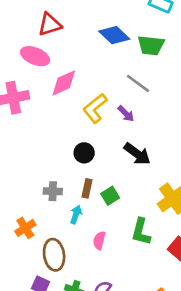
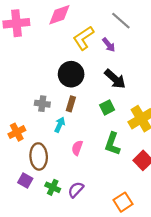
black circle: (84, 153) -> (71, 74), size x1.5
green square: (110, 196) -> (107, 107), moved

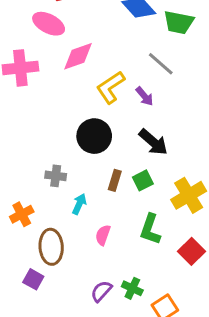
brown rectangle: (71, 104) -> (115, 180), moved
green cross: (53, 187) -> (132, 288), moved

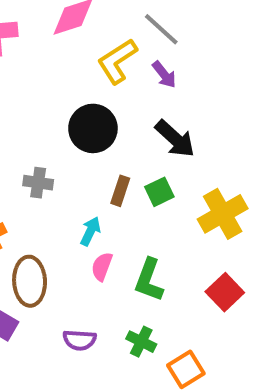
gray line: (161, 64) -> (161, 29), moved
cyan arrow: (79, 204) -> (90, 231), moved
green L-shape: (150, 229) -> (149, 280), moved
purple semicircle: (101, 291) -> (80, 340), moved, turned -130

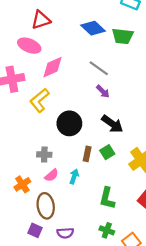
yellow L-shape: (117, 61) -> (39, 100), moved
pink semicircle: (102, 267) -> (52, 175), moved, turned -144
purple semicircle: (80, 340) -> (65, 233), moved

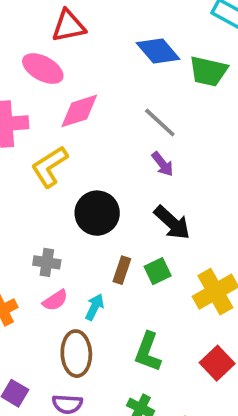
brown ellipse: (46, 206) -> (76, 354), moved

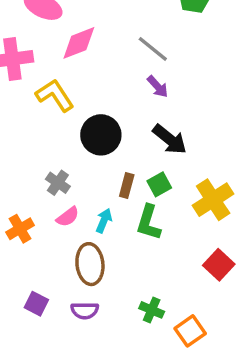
yellow L-shape: (50, 167) -> (55, 95), turned 93
gray cross: (47, 262) -> (58, 183), turned 30
green L-shape: (148, 352) -> (149, 223), moved

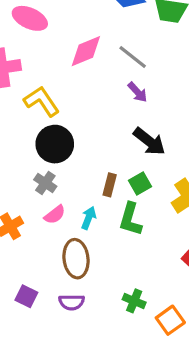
pink diamond: (79, 43) -> (86, 51), moved
black circle: (101, 135) -> (55, 144), moved

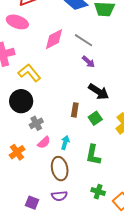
black circle: (55, 144) -> (21, 101), moved
gray cross: (45, 183) -> (36, 123), turned 32
brown rectangle: (110, 185) -> (75, 110), moved
green L-shape: (130, 219) -> (93, 155), moved
purple square: (26, 296) -> (32, 203), moved

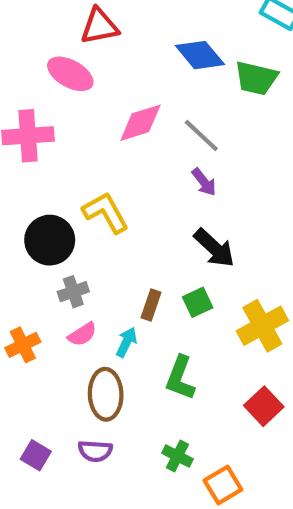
yellow L-shape: (29, 73) -> (106, 212), moved
brown rectangle: (75, 110) -> (151, 305), moved

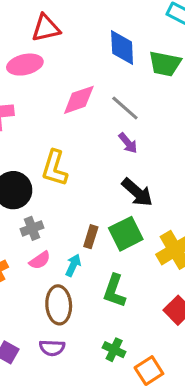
blue diamond: (200, 55) -> (122, 48), turned 39
pink ellipse: (70, 74) -> (25, 65), turned -40
yellow L-shape: (106, 212) -> (55, 168), turned -132
green square: (198, 302) -> (126, 234), size x1.5

